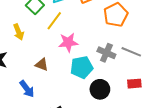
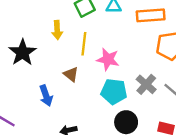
yellow line: (54, 21) -> (84, 44), moved, turned -48

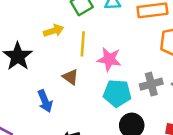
yellow arrow: (57, 30) -> (54, 31), turned -102
gray cross: (146, 84) -> (151, 84), turned 36

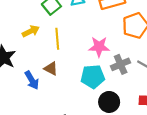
pink star: (109, 59) -> (99, 47), moved
blue arrow: (45, 101) -> (32, 80), moved

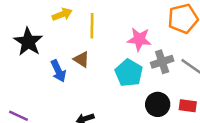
cyan pentagon: (93, 76) -> (129, 73), turned 30
black circle: (109, 102) -> (158, 104), moved

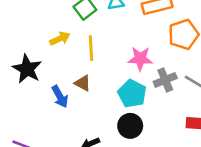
black circle: (158, 104) -> (130, 126), moved

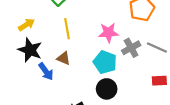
yellow arrow: (60, 39) -> (27, 25), moved
black star: (27, 69) -> (30, 50), moved

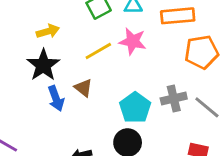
yellow line: (67, 29) -> (98, 51), turned 54
pink star: (108, 33) -> (133, 41), moved

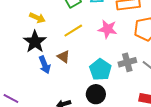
yellow arrow: (48, 31) -> (37, 18), turned 42
pink star: (133, 41) -> (108, 29), moved

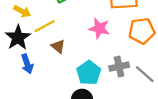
yellow line: (73, 31) -> (45, 26), moved
brown triangle: (64, 57) -> (58, 46), moved

